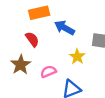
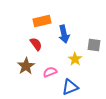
blue arrow: (65, 28) -> (64, 34), turned -132

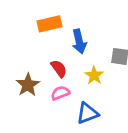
red semicircle: (36, 44) -> (59, 69), moved

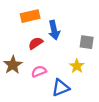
red semicircle: (59, 69) -> (36, 43), moved, turned -88
yellow star: (94, 75) -> (77, 66), moved

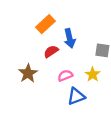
orange rectangle: (30, 16) -> (45, 24), turned -30
pink semicircle: (39, 71) -> (65, 76), moved

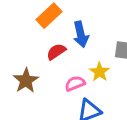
yellow star: (93, 74) -> (99, 72), moved

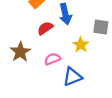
pink semicircle: (75, 83) -> (52, 59), moved

